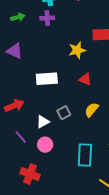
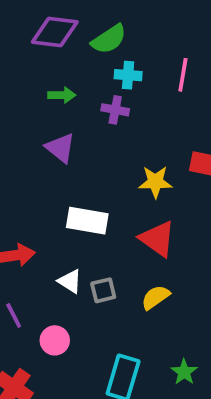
purple triangle: (15, 51) -> (60, 148), moved
red triangle: (85, 79) -> (157, 239), size x1.5
white triangle: (43, 122) -> (70, 281), moved, turned 48

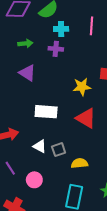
yellow semicircle: (155, 297) -> (79, 163), moved, turned 35

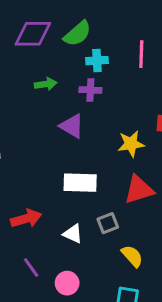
purple triangle: (27, 73) -> (72, 126), moved
red triangle: (86, 118) -> (139, 190), turned -45
gray square: (59, 150) -> (108, 223), moved
yellow semicircle: (79, 163) -> (132, 256), turned 56

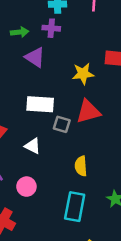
green arrow: (46, 84) -> (20, 32), moved
gray square: (108, 223) -> (62, 124), moved, turned 36
yellow semicircle: (132, 256) -> (81, 166), turned -144

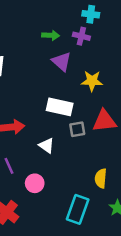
yellow star: (83, 74) -> (92, 81), moved
gray square: (62, 124) -> (77, 129), turned -35
yellow semicircle: (81, 166) -> (101, 178), moved

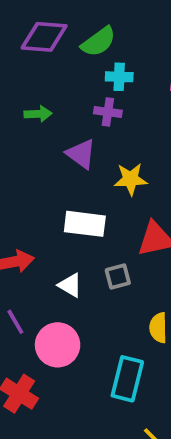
green arrow: (51, 35) -> (38, 114), moved
gray square: (77, 129) -> (118, 276), moved
pink circle: (35, 183) -> (58, 345), size x1.5

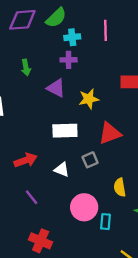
green arrow: (38, 114) -> (26, 68), turned 91
pink circle: (58, 345) -> (84, 207), moved
cyan rectangle: (127, 379) -> (105, 222), size x0.6

